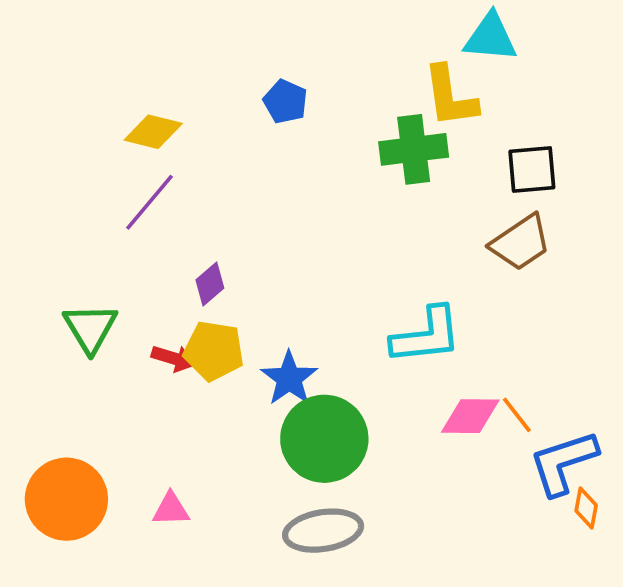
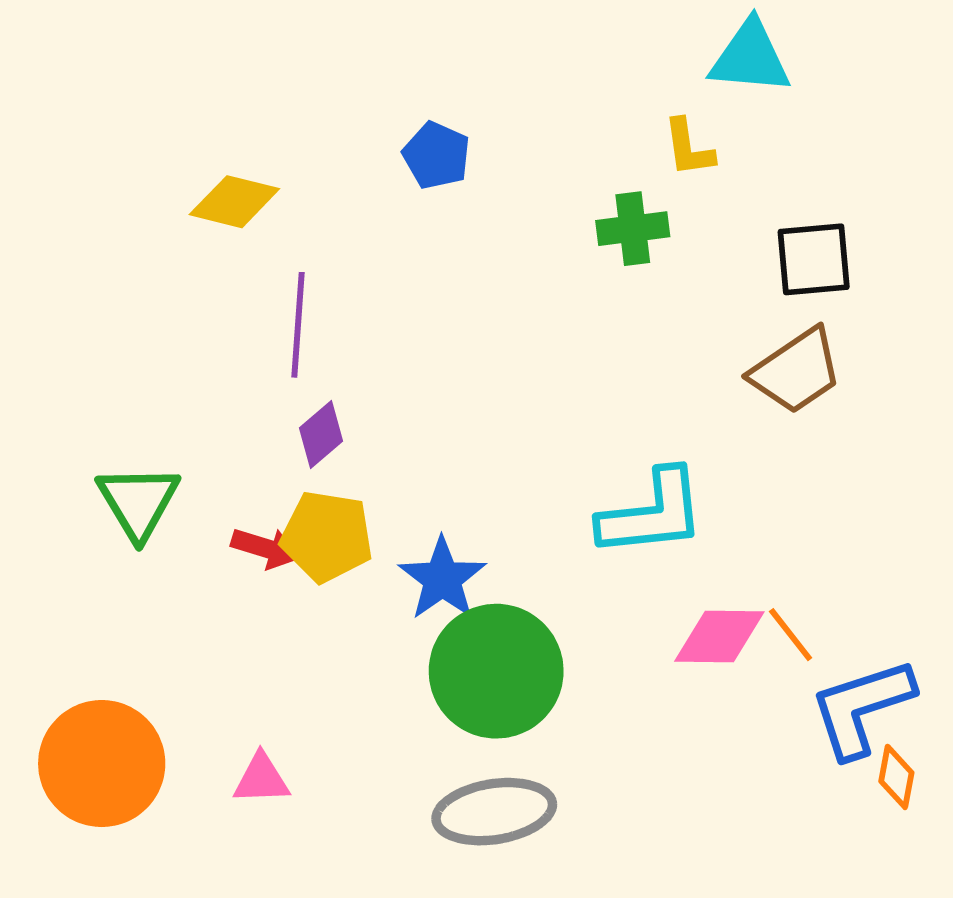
yellow L-shape: (450, 97) -> (689, 148), size x0.6
green cross: (414, 149) -> (633, 229), size x0.7
purple line: (149, 202) -> (298, 325), moved, turned -36

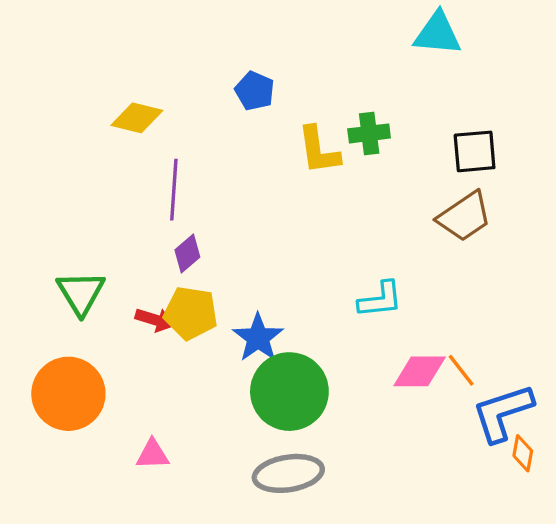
yellow L-shape: (689, 148) -> (319, 150), moved, size x1.4
cyan L-shape: (652, 513) -> (380, 300), size x0.7
orange circle: (102, 764) -> (68, 394), moved

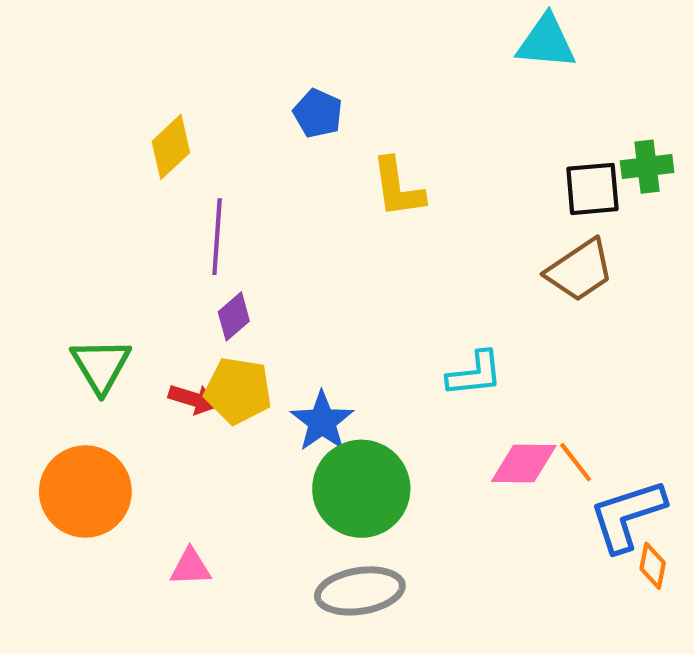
yellow diamond: (137, 118) -> (171, 147), turned -57
green cross: (369, 133) -> (647, 167), moved

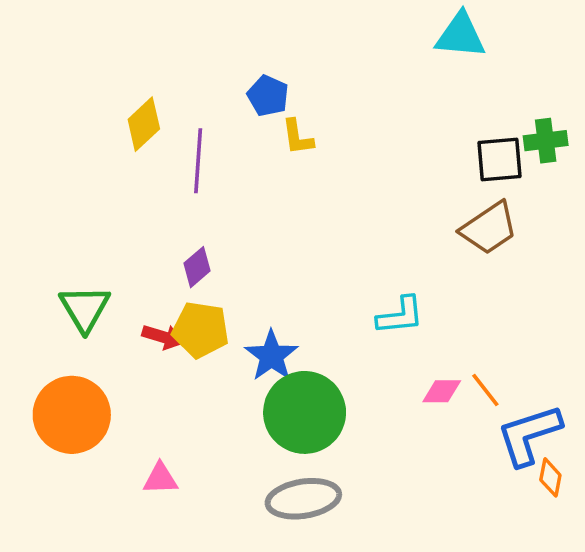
yellow L-shape: (398, 188) -> (297, 137), moved, size x0.7
purple line: (217, 237) -> (198, 161), moved
pink diamond: (524, 464) -> (442, 391), size x0.7

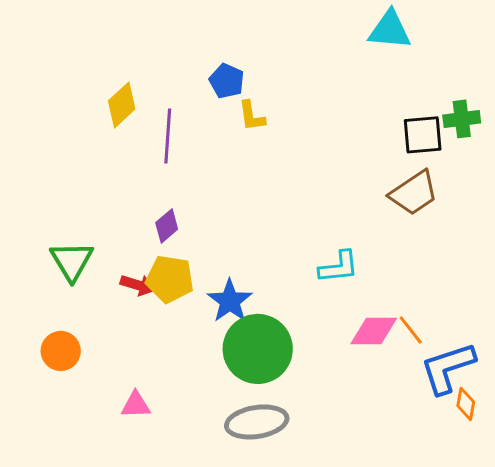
pink diamond: (442, 391) -> (374, 331), size x1.4
orange circle: (72, 415) -> (61, 351), size x0.6

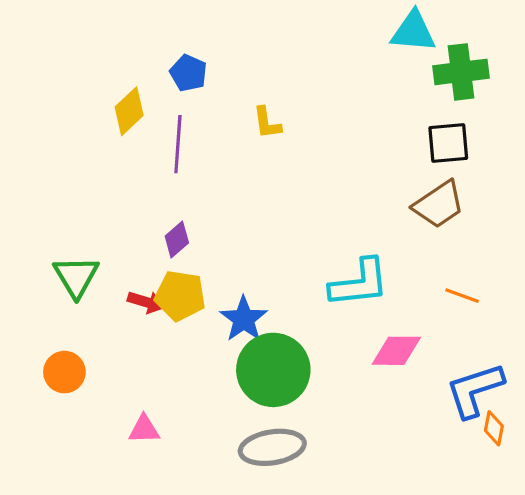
blue pentagon: (227, 81) -> (189, 73), moved
green cross: (462, 119) -> (461, 72), moved, size x1.4
cyan L-shape: (339, 267) -> (359, 283), size x1.4
orange line: (411, 330) -> (462, 296), moved, turned -32

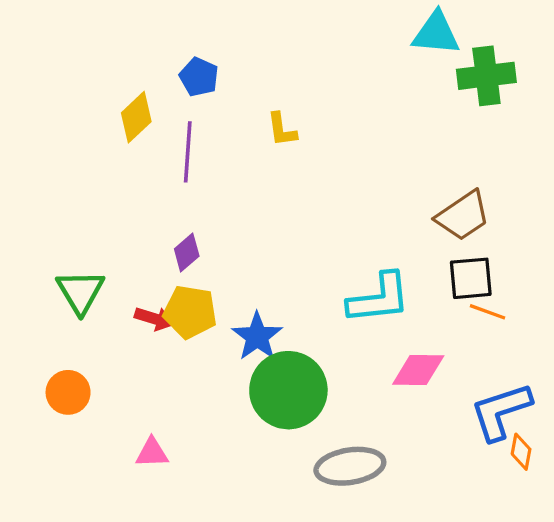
black square: (448, 143) -> (471, 278), moved
gray ellipse: (272, 447) -> (350, 466), moved

